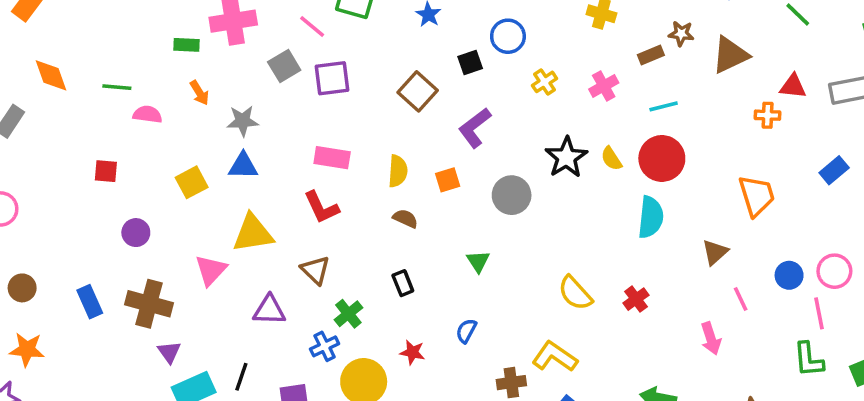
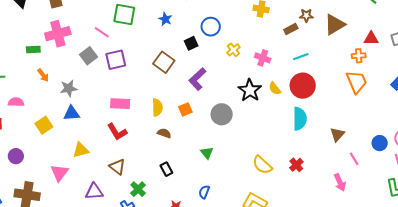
pink cross: (604, 86) -> (263, 58), moved, turned -35
pink semicircle: (148, 114) -> (16, 102), moved
orange trapezoid: (757, 196) -> (357, 82), moved
yellow triangle: (253, 233) -> (81, 150), size x0.7

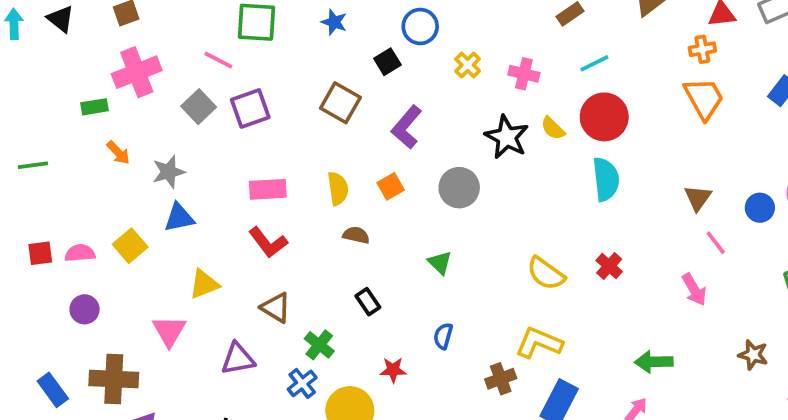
pink semicircle: (16, 102) -> (80, 253), moved
brown triangle: (337, 134) -> (698, 198), moved

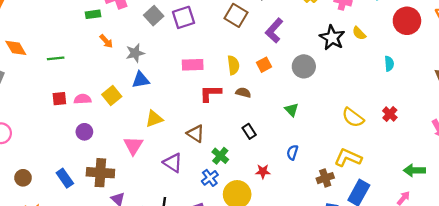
red circle: (604, 117) -> (407, 21), moved
green line: (33, 165) -> (56, 58), moved
cyan semicircle: (606, 179) -> (389, 64), size x0.6
red L-shape: (268, 242) -> (210, 93), moved, turned 125
purple triangle: (238, 359) -> (173, 163), turned 42

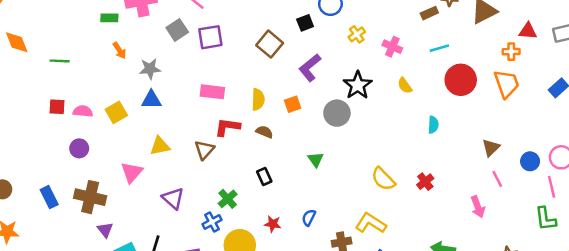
black star: (332, 38) -> (358, 85), moved
brown triangle: (196, 134) -> (204, 150), moved, turned 30
blue semicircle: (292, 152) -> (309, 218), moved

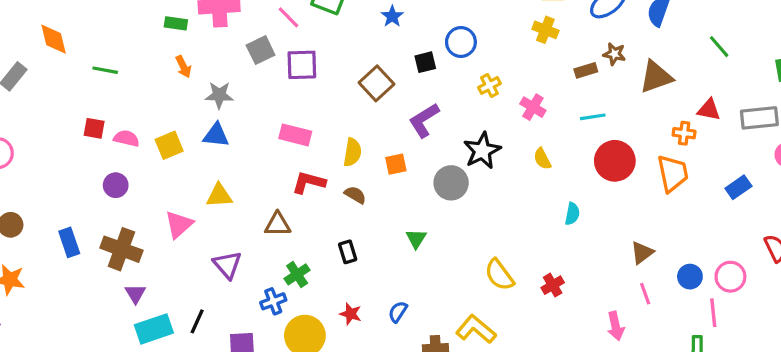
brown triangle: (204, 150) -> (278, 224), moved, turned 40

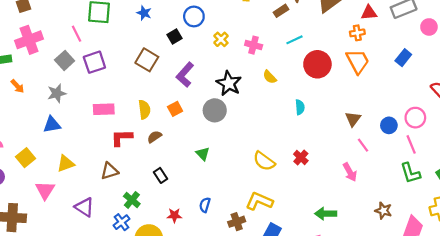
pink line: (289, 17) -> (77, 34), turned 35
gray star: (219, 95) -> (57, 93), moved
yellow square: (169, 145) -> (25, 158), moved
brown semicircle: (355, 195) -> (154, 137), turned -48

